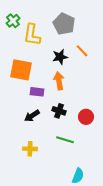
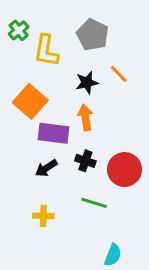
orange square: (21, 70) -> (30, 101), turned 30
purple rectangle: (37, 92) -> (53, 133), size x1.5
red circle: (86, 117) -> (125, 170), size x1.5

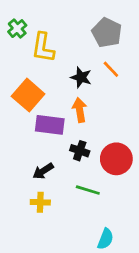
gray pentagon: (93, 35) -> (107, 33), moved
black star: (87, 83) -> (81, 77), turned 30
black arrow: (46, 168) -> (43, 171), moved

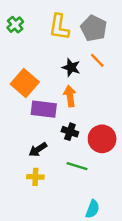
yellow L-shape: (43, 48) -> (59, 27), moved

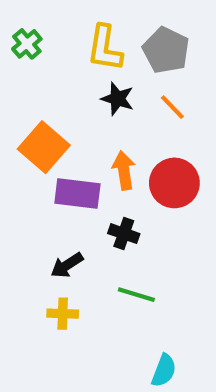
black star: (71, 67) -> (117, 99), moved
red circle: (102, 139) -> (174, 183), moved

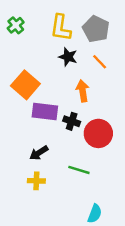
orange arrow: (124, 170) -> (83, 91), moved
red circle: (174, 183) -> (98, 133), moved
black cross: (124, 234) -> (72, 121), moved

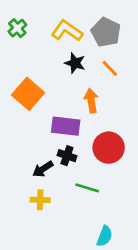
yellow L-shape: (61, 28) -> (67, 31), turned 116
purple rectangle: (45, 112) -> (66, 126), moved
black cross: (72, 121) -> (67, 156), moved

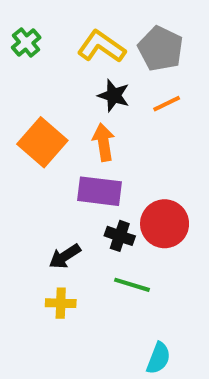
orange line: (110, 68) -> (167, 104), turned -72
orange arrow: (91, 101) -> (103, 142), moved
black cross: (67, 156) -> (120, 236), moved

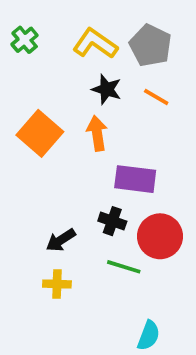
orange line: (167, 104) -> (156, 97), turned 56
purple rectangle: (99, 191) -> (135, 179), moved
red circle: (165, 224) -> (160, 236), moved

